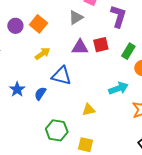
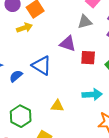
gray triangle: (76, 17) -> (85, 22), moved
red square: (101, 45) -> (88, 58), moved
yellow arrow: (43, 54) -> (24, 28), moved

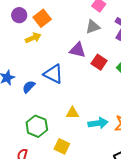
red square: (88, 58) -> (99, 62), turned 35
cyan arrow: (92, 94) -> (98, 123), moved

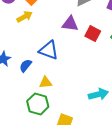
yellow triangle: (73, 113) -> (46, 82), moved

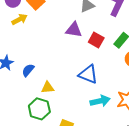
yellow arrow: (25, 17) -> (19, 19), moved
blue triangle: (49, 50) -> (88, 74), moved

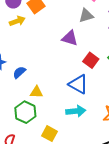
red square: (96, 40) -> (91, 60), moved
cyan arrow: (100, 101) -> (76, 111), moved

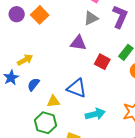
yellow arrow: (17, 21) -> (25, 60), moved
blue triangle: (78, 84) -> (77, 88), moved

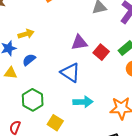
purple triangle: (78, 43) -> (79, 43), moved, turned -30
yellow triangle: (53, 101) -> (11, 73), moved

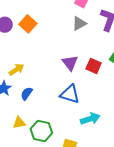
purple triangle: (79, 43) -> (70, 63), turned -42
yellow triangle: (11, 73) -> (19, 123), moved

